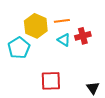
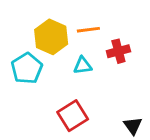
cyan triangle: (64, 40) -> (83, 66), moved, turned -40
red square: (51, 81) -> (73, 116), turned -30

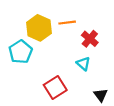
red cross: (118, 51) -> (90, 39), turned -35
cyan triangle: (83, 66) -> (83, 64), moved, turned 48

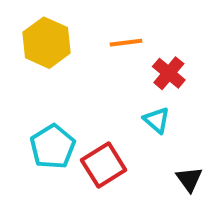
yellow hexagon: (39, 28) -> (46, 43), moved
cyan pentagon: (21, 52) -> (53, 147), moved

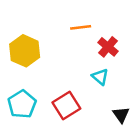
yellow hexagon: (46, 43) -> (25, 51), moved
cyan pentagon: (53, 147) -> (22, 104), moved

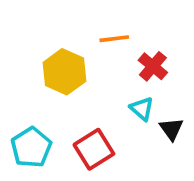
yellow hexagon: (25, 51) -> (64, 72), moved
black triangle: (121, 115) -> (171, 129), moved

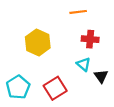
orange line: (114, 39) -> (78, 12), moved
red cross: (153, 66) -> (90, 39), turned -35

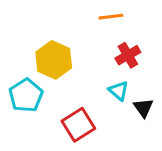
red cross: (90, 39) -> (128, 55), turned -35
cyan pentagon: (18, 87) -> (26, 95), moved

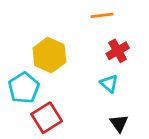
black triangle: (143, 108) -> (119, 123), moved
red square: (78, 125) -> (47, 118), moved

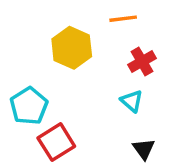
yellow hexagon: (49, 55) -> (72, 48), moved

